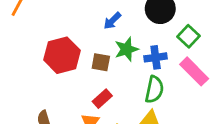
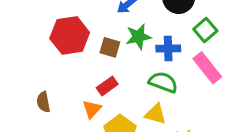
green semicircle: (154, 89) -> (163, 82), turned -88

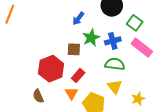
red hexagon: (70, 35) -> (51, 69), moved
yellow triangle: (155, 114) -> (115, 87), turned 49

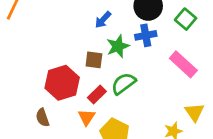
green square: (135, 23) -> (186, 19), moved
blue cross: (113, 41) -> (146, 35), moved
green semicircle: (115, 64) -> (124, 84), moved, turned -48
yellow triangle: (115, 87) -> (194, 112), moved

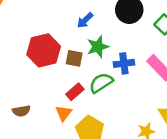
blue cross: (146, 35) -> (124, 63), moved
red hexagon: (62, 83) -> (44, 50), moved
brown semicircle: (43, 118) -> (21, 111), turned -84

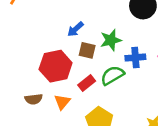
blue arrow: (85, 20) -> (75, 29), moved
red hexagon: (44, 50) -> (56, 66), moved
orange triangle: (64, 113) -> (62, 102), moved

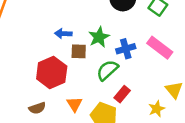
blue arrow: (75, 29) -> (63, 34), turned 56
red rectangle: (87, 83) -> (122, 94), moved
orange triangle: (62, 102) -> (75, 104), moved

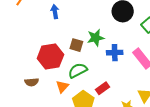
blue arrow: (63, 34) -> (55, 12), moved, turned 64
green semicircle: (107, 70) -> (78, 70), moved

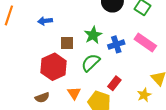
blue arrow: (55, 12) -> (45, 21), turned -72
brown square: (76, 45) -> (67, 43), moved
green semicircle: (78, 70) -> (91, 63), moved

